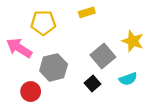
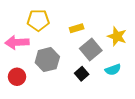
yellow rectangle: (87, 12) -> (77, 28), moved
pink arrow: (19, 48) -> (17, 42), turned -35
red circle: (31, 92) -> (17, 77), moved

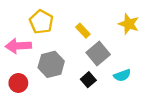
yellow pentagon: (38, 20) -> (41, 22), turned 30
yellow rectangle: (77, 28) -> (83, 31), turned 64
yellow star: (117, 36) -> (129, 24), moved

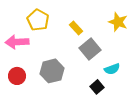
gray hexagon: (51, 64) -> (52, 71), moved
black square: (88, 80) -> (97, 87), moved

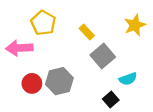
yellow star: (118, 22) -> (135, 25), turned 30
red circle: (17, 76) -> (32, 83), moved

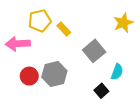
yellow pentagon: (43, 23) -> (40, 21), turned 30
yellow rectangle: (87, 32) -> (64, 29), moved
cyan semicircle: (128, 79) -> (117, 72), turned -49

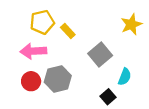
pink arrow: (18, 44) -> (33, 51), moved

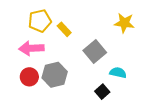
yellow star: (131, 24) -> (124, 23), turned 30
cyan semicircle: (125, 77) -> (118, 73), turned -98

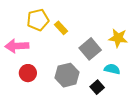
yellow star: (124, 23) -> (118, 38), moved
pink arrow: (31, 48) -> (17, 46), moved
gray hexagon: (55, 75) -> (67, 75), moved

